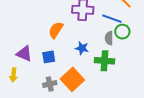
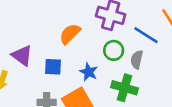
green circle: (122, 32) -> (114, 50), moved
blue star: (82, 48) -> (89, 72), moved

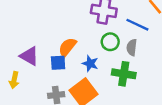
orange semicircle: (70, 34) -> (67, 47), moved

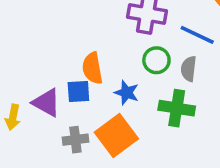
orange semicircle: (67, 47) -> (92, 68), turned -48
purple triangle: (29, 56) -> (46, 103), moved

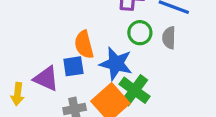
blue star: (127, 93) -> (116, 64), size x1.5
green cross: (177, 108) -> (135, 90), moved, turned 32

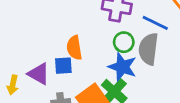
gray semicircle: (169, 38) -> (148, 49), size x1.6
blue star: (116, 64) -> (122, 67), moved

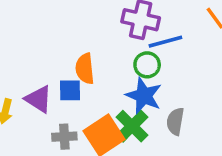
blue line: (155, 23) -> (165, 42), moved, turned -44
gray semicircle: (148, 49) -> (175, 121), moved, size x0.7

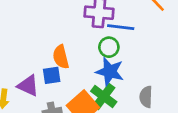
blue line: (165, 42) -> (121, 27), turned 30
gray semicircle: (175, 121) -> (146, 97), moved

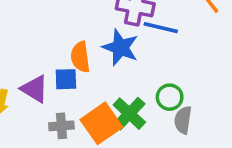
green circle: (109, 47) -> (170, 97), moved
blue star: (110, 72) -> (120, 47), moved

